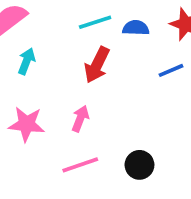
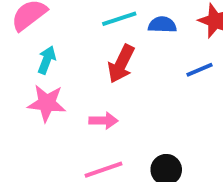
pink arrow: (80, 119) -> (104, 121), turned 70
pink star: (27, 124) -> (47, 103), moved

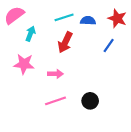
cyan arrow: (47, 60) -> (30, 34), moved
blue line: (200, 70) -> (109, 46), turned -32

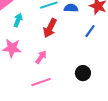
pink arrow: (55, 74) -> (41, 57), turned -56
black circle: (90, 101) -> (83, 73), moved

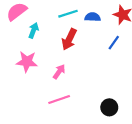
black circle: (83, 73) -> (109, 107), moved

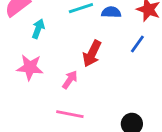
red arrow: (69, 39) -> (92, 54), moved
pink line: (59, 100) -> (70, 114), turned 30

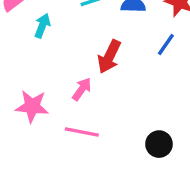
pink star: (30, 67) -> (32, 106), moved

